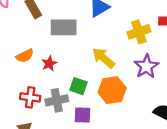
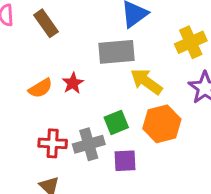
gray rectangle: (64, 27) -> (117, 52), moved
red star: (49, 64) -> (73, 83), moved
green square: (79, 86) -> (116, 122), turned -36

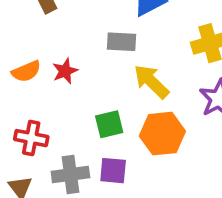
gray rectangle: (117, 52) -> (121, 42), size x0.7
gray cross: (89, 144) -> (70, 175), moved

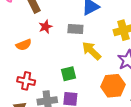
red star: (65, 71) -> (46, 27), moved
orange hexagon: (162, 134) -> (113, 86), moved

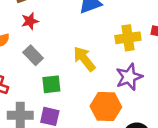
gray rectangle: (75, 29) -> (33, 55), moved, turned 35

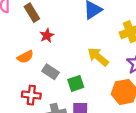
gray rectangle: (33, 55) -> (51, 72), moved

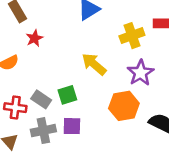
gray rectangle: (51, 72) -> (41, 99), moved

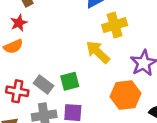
yellow cross: (132, 36) -> (115, 25), moved
red star: (35, 38) -> (19, 23), moved

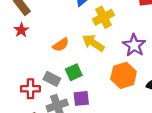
orange semicircle: (13, 46) -> (61, 45), moved

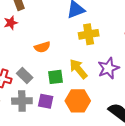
yellow arrow: (93, 43) -> (78, 69), moved
green square: (74, 72) -> (55, 77), moved
orange hexagon: (124, 75) -> (78, 101), moved

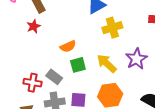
green square: (55, 77) -> (78, 65), moved

